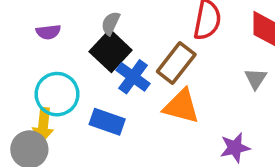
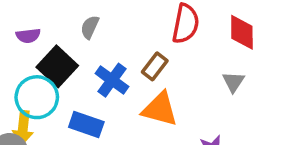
black square: (111, 51) -> (57, 66), moved
brown rectangle: (176, 63) -> (155, 66), size x0.7

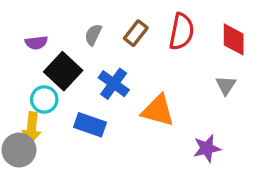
brown rectangle: (155, 66) -> (136, 33), moved
cyan circle: (37, 97) -> (44, 99), size x0.7

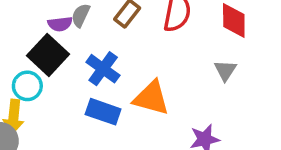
purple semicircle: (36, 43) -> (60, 24), moved
blue rectangle: (90, 125) -> (103, 112), moved

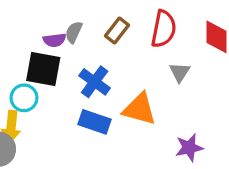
black square: (48, 55) -> (43, 69), turned -33
gray triangle: (225, 70) -> (180, 72), moved

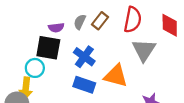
gray semicircle: (74, 32) -> (80, 22), moved
gray triangle: (180, 72) -> (144, 50), size x1.6

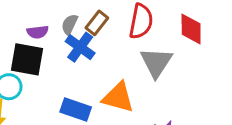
blue cross: (84, 57) -> (80, 47), moved

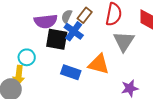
purple semicircle: (38, 32) -> (46, 21), size x1.6
black square: (27, 59) -> (57, 39), moved

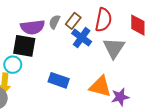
blue cross: (74, 31) -> (82, 38), moved
black square: (57, 39) -> (24, 46), moved
orange triangle: (99, 64) -> (100, 87), moved

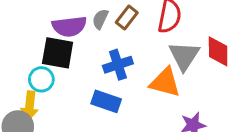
red diamond: (138, 25) -> (218, 51), moved
blue cross: (82, 38) -> (118, 65), moved, turned 36
orange triangle: (100, 87) -> (165, 82), moved

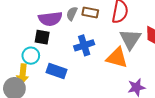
brown rectangle: (127, 18) -> (90, 13), turned 63
black square: (58, 53) -> (42, 37), size x0.7
blue rectangle: (106, 101) -> (56, 71), moved

